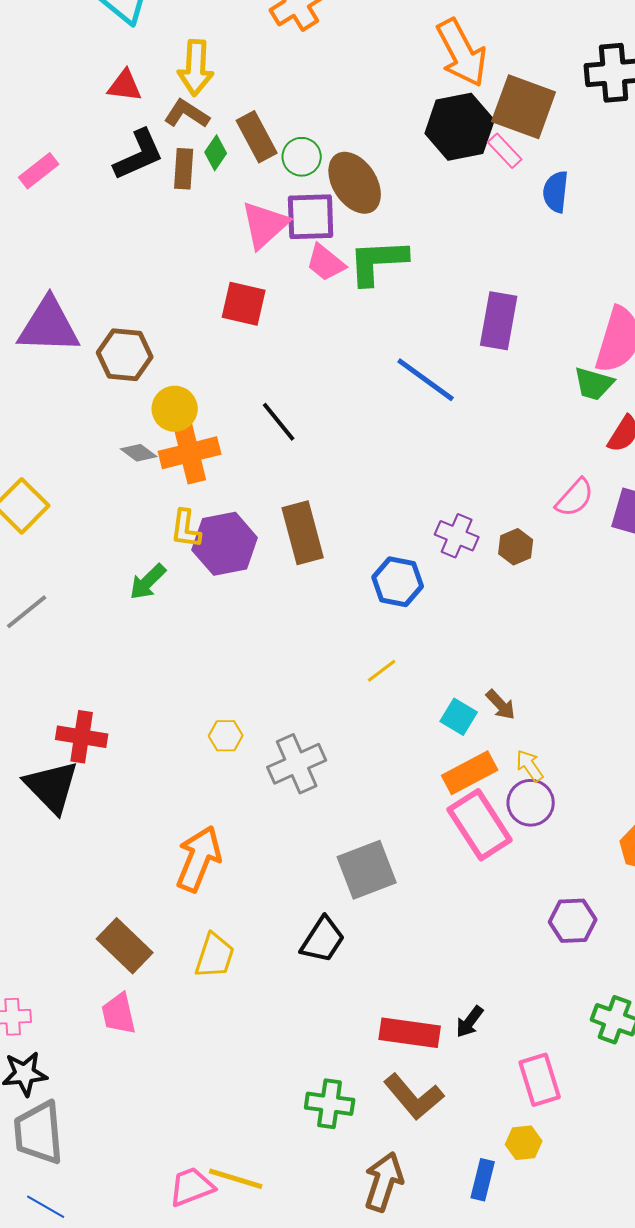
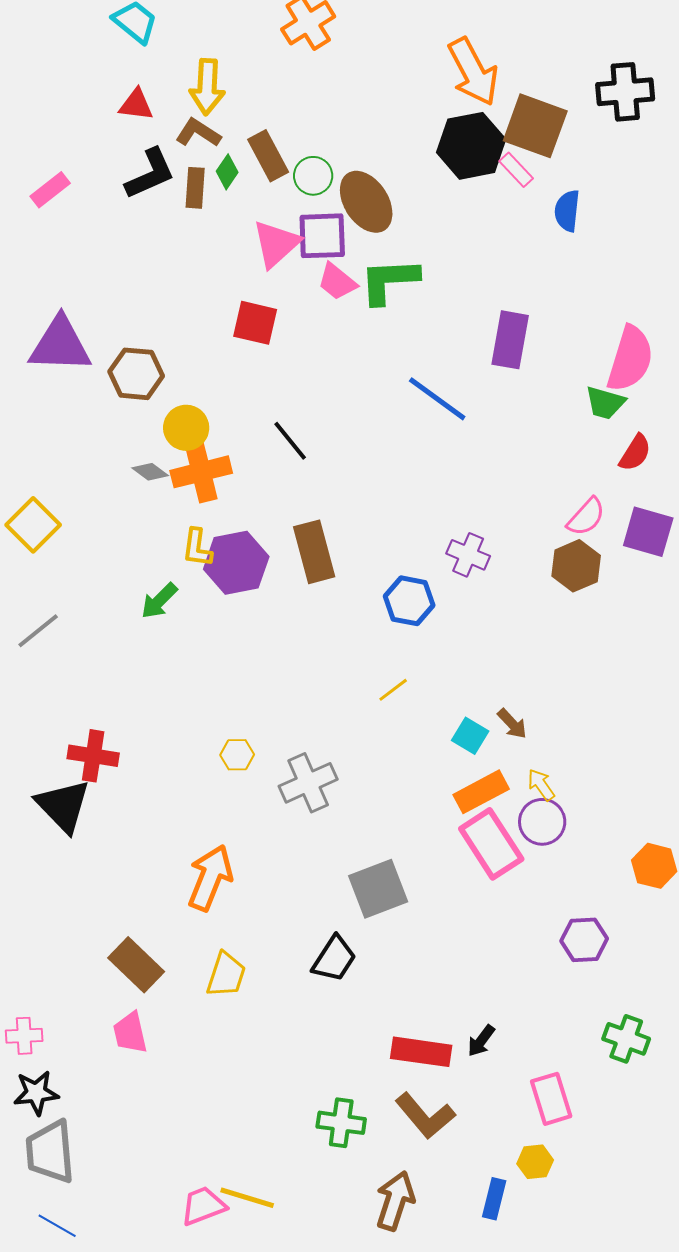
brown hexagon: (516, 547) -> (576, 566), moved, size x1.4

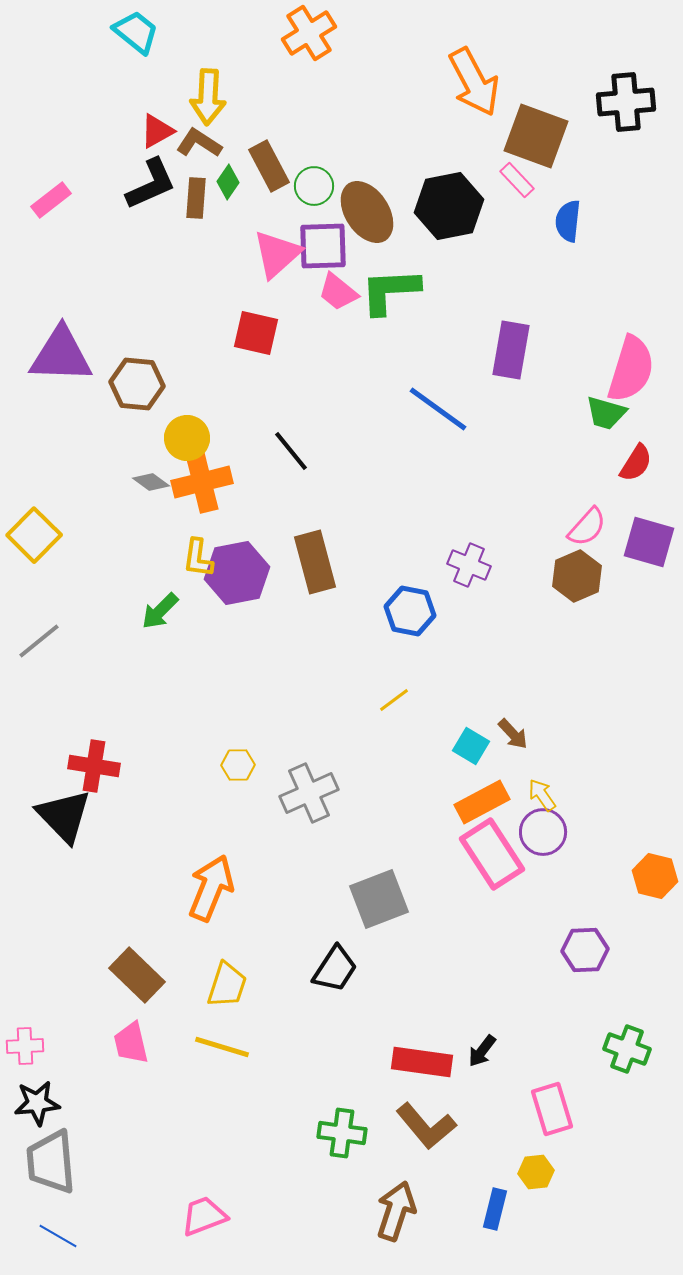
red triangle: (136, 105) -> (157, 131), moved, turned -36
black hexagon: (471, 146) -> (449, 206), moved
yellow line: (247, 1198) -> (222, 1047), moved

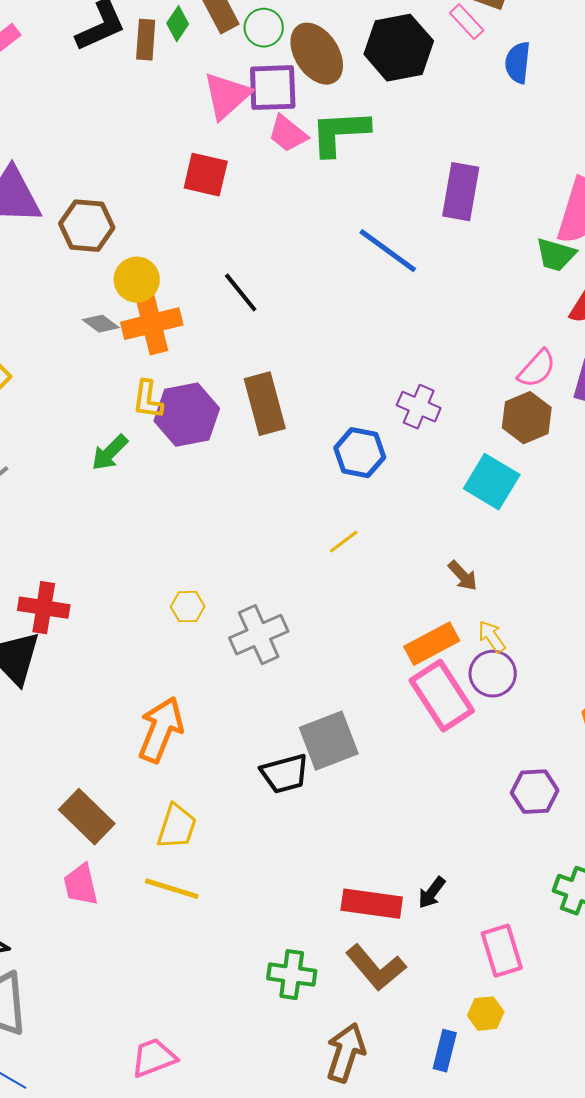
cyan square: (471, 746) -> (492, 482), moved, size x1.5
black trapezoid: (335, 969) -> (285, 774), moved, turned 42

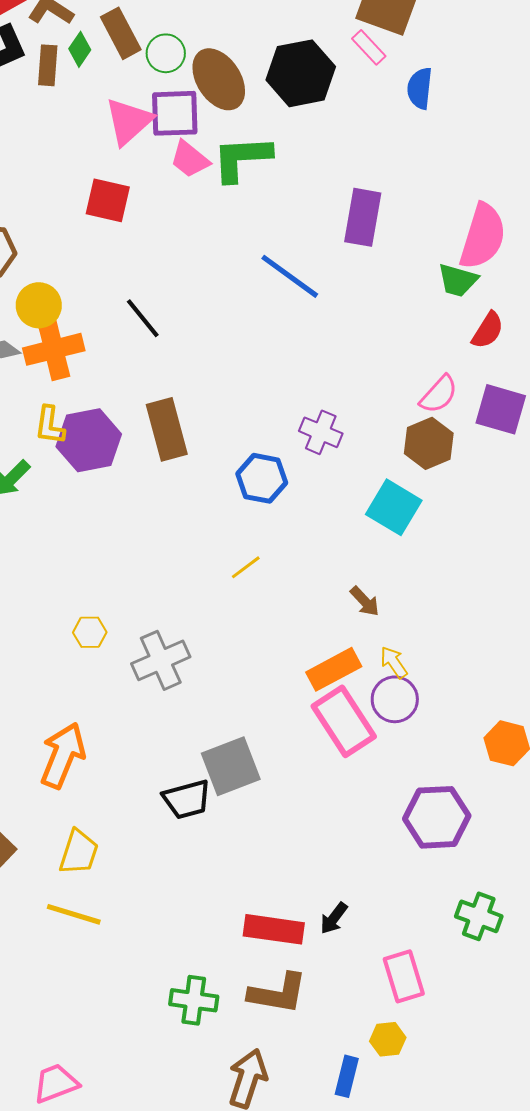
purple hexagon: (535, 792) -> (437, 817), size x1.4
brown L-shape: (376, 968) -> (278, 993), turned -40

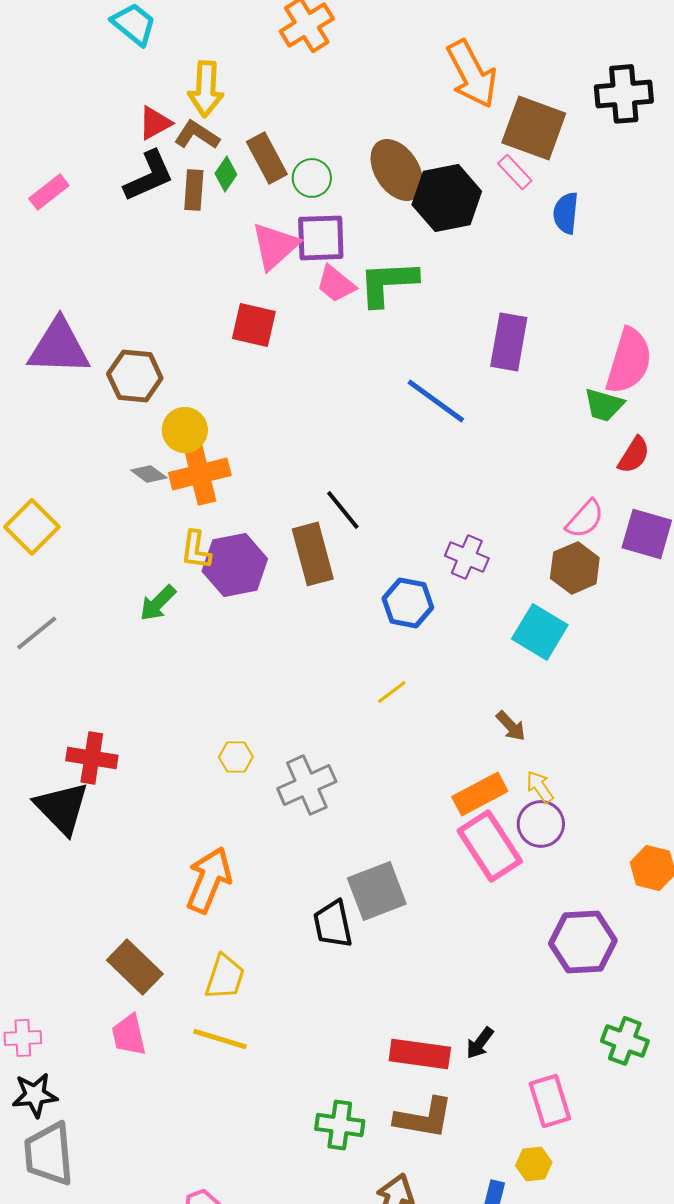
brown ellipse: (219, 79) -> (397, 170), moved
black line: (143, 318) -> (343, 510), moved
black trapezoid: (187, 799) -> (333, 924), turned 93

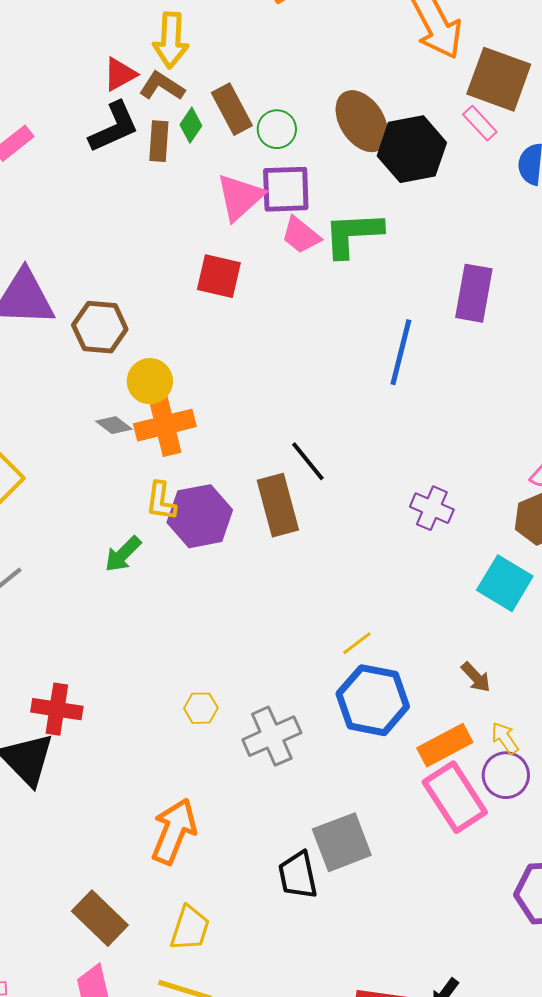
blue line: (436, 401) -> (401, 352), turned 68
blue hexagon: (408, 603) -> (373, 700), moved, size x1.4

